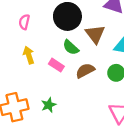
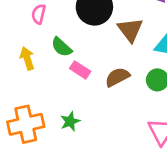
green semicircle: (71, 47) -> (62, 47), moved
yellow arrow: (29, 55) -> (27, 58), moved

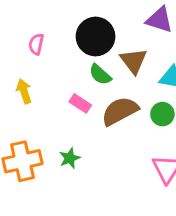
green semicircle: (62, 47) -> (100, 75), moved
brown semicircle: (117, 77) -> (120, 111), size x1.4

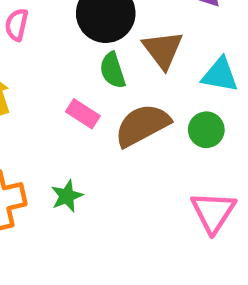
green semicircle: (100, 75) -> (113, 70), turned 30

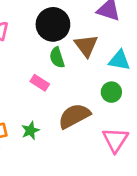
brown semicircle: (142, 125) -> (74, 116), moved

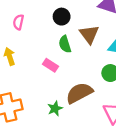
black circle: (53, 24) -> (62, 17), size x0.6
green star: (30, 131) -> (55, 108), moved

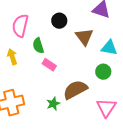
pink semicircle: (18, 22) -> (20, 26), size x1.6
green semicircle: (65, 44) -> (38, 46), moved

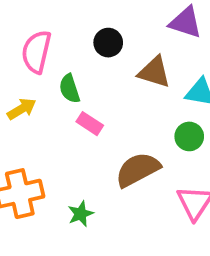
brown triangle: (84, 37) -> (154, 72), turned -36
yellow arrow: (12, 57) -> (22, 109), turned 77
green star: (53, 104) -> (81, 214), moved

